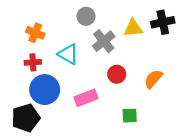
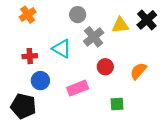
black cross: (163, 22) -> (147, 20), turned -30
orange cross: (35, 33) -> (28, 15), moved, turned 35
blue circle: (45, 90) -> (40, 81), size x0.7
black pentagon: (26, 118) -> (23, 106), turned 30

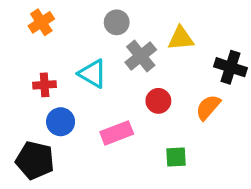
black cross: (147, 20) -> (231, 67), moved, turned -30

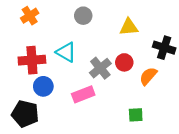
gray cross: (141, 56) -> (100, 68), moved
red cross: (45, 85) -> (32, 60), size x1.6
red circle: (158, 101) -> (124, 62), moved
green square: (176, 157) -> (136, 115), moved

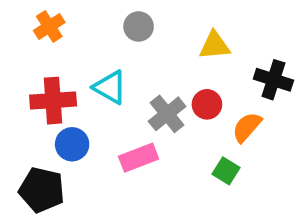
green square: (136, 115) -> (226, 171), moved, turned 35

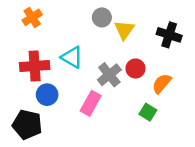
gray circle: (139, 26) -> (102, 17), moved
yellow triangle: (215, 45) -> (124, 30), moved, turned -50
black cross: (273, 80) -> (169, 35), moved
pink rectangle: (139, 158) -> (91, 103), turned -40

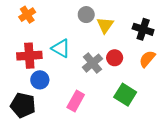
orange semicircle: (162, 83) -> (147, 59), moved
pink rectangle: (91, 103) -> (76, 101), moved
green square: (148, 112) -> (125, 95), size x1.5

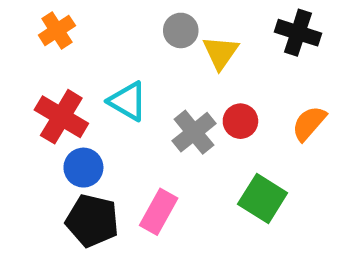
black cross: (143, 29) -> (298, 33), moved
red cross: (29, 56) -> (61, 117), turned 35
black pentagon: (23, 105) -> (92, 221), moved

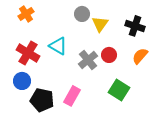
black cross: (298, 33) -> (135, 26), moved
blue circle: (83, 168) -> (22, 81), moved

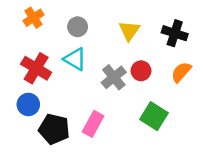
gray circle: (82, 14) -> (78, 27), moved

